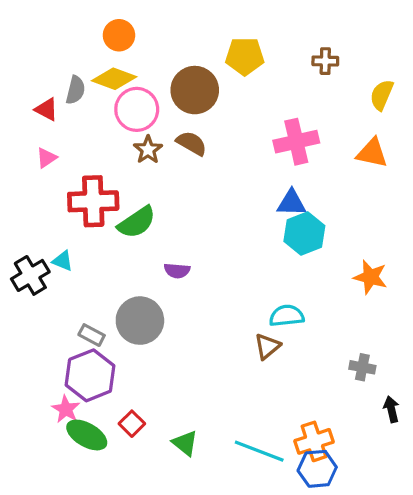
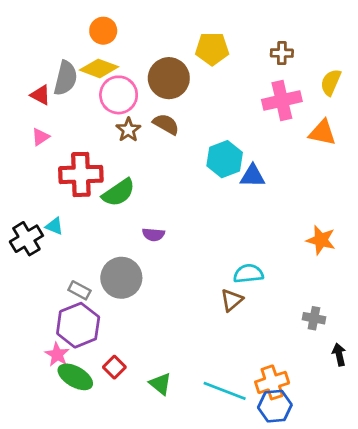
gray semicircle: (75, 90) -> (66, 78), size x1.4
pink cross: (296, 142) -> (282, 100), moved
cyan hexagon: (304, 234) -> (225, 159), moved

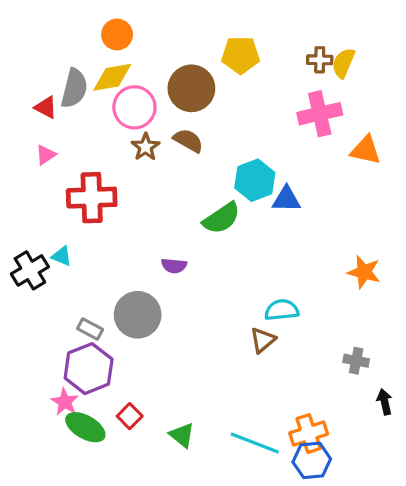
yellow diamond: (99, 68) -> (112, 77), turned -30
yellow semicircle: (331, 82) -> (343, 63), moved
green semicircle: (119, 193) -> (222, 218), moved

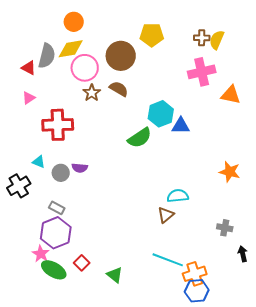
purple semicircle: (174, 266) -> (80, 168), moved
black cross: (30, 270) -> (19, 186), moved
gray circle: (138, 315) -> (61, 173), moved, size x0.6
cyan line: (255, 443) -> (168, 260), moved

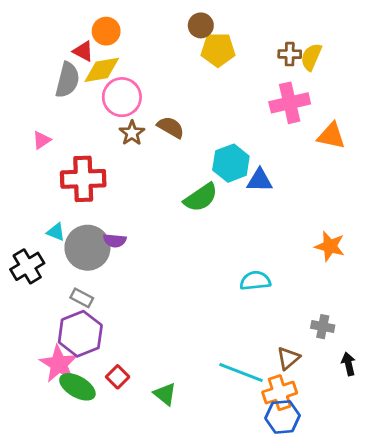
brown circle: (121, 56) -> (201, 25), moved, size x0.6
red triangle: (29, 68) -> (83, 51), moved
gray circle: (61, 173) -> (87, 248), size x1.8
brown triangle: (166, 215) -> (288, 358), moved
pink star: (41, 254) -> (59, 364), size x1.5

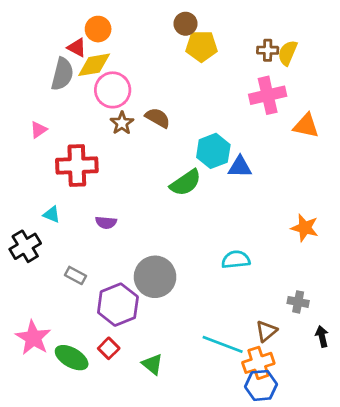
gray circle: (87, 248) -> (155, 277), moved
purple hexagon: (80, 334) -> (118, 305), moved
pink star: (59, 364) -> (33, 338), moved

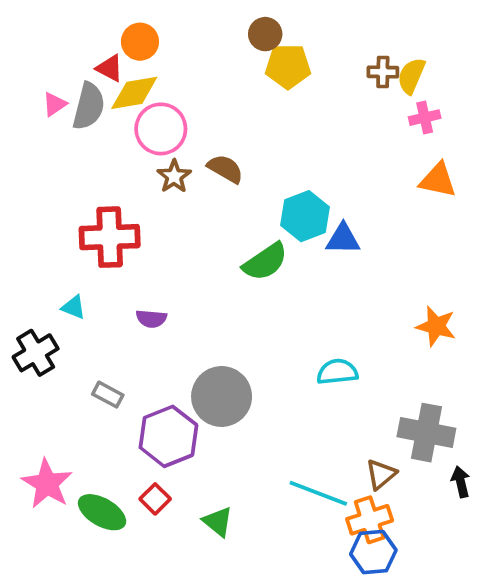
pink cross: (268, 95) -> (425, 118), moved, size x0.6
pink triangle: (38, 130) -> (55, 104), moved
gray cross: (298, 302) -> (426, 433), size x1.8

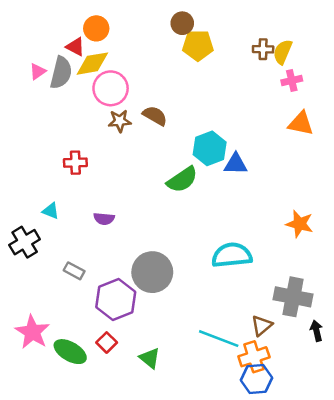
brown star: (174, 176) -> (120, 121), turned 30
red cross: (110, 237) -> (75, 163), size x0.6
cyan semicircle: (337, 372) -> (232, 255), size x1.4

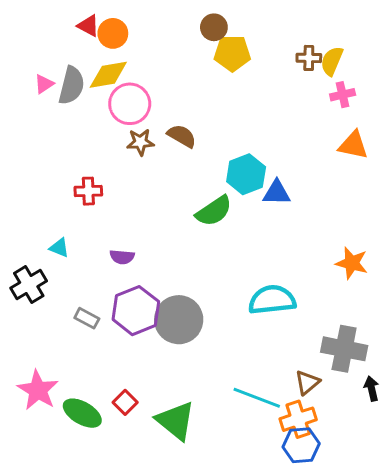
red triangle: (75, 47) -> (88, 26), moved
purple hexagon: (116, 299) -> (136, 311), moved
green triangle: (150, 358) -> (176, 421), size x1.6

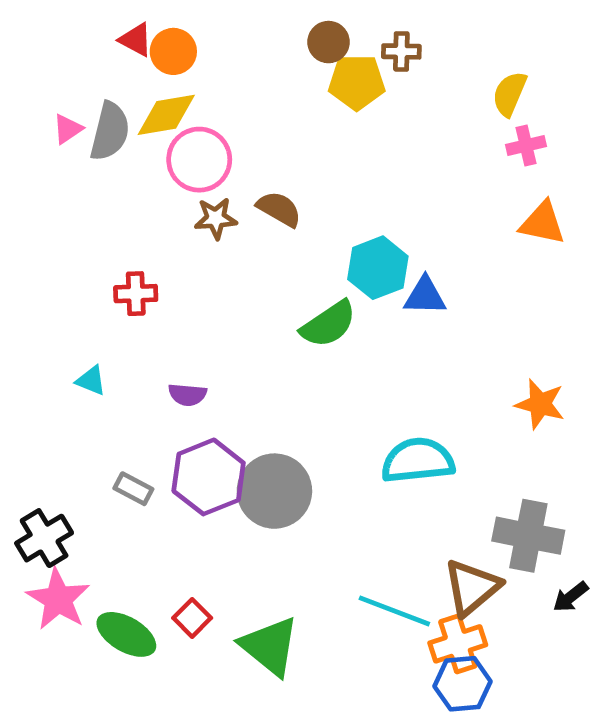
brown cross: (309, 58) -> (401, 51), moved
black cross: (29, 284) -> (44, 538), moved
brown triangle: (307, 382) -> (472, 587), size x1.5
black arrow: (372, 389) -> (571, 597), turned -115

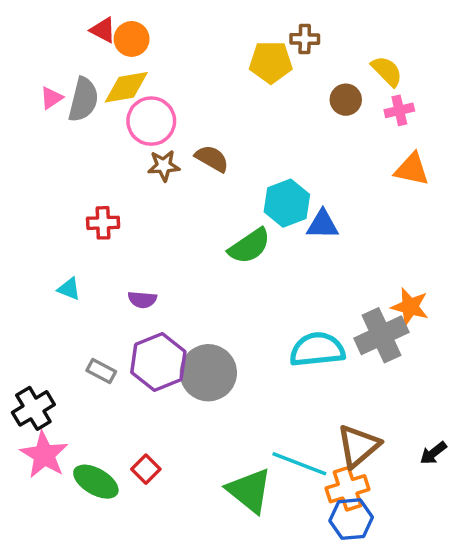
brown circle: (329, 42) -> (346, 100), moved
yellow semicircle: (510, 94) -> (387, 71), turned 112
gray cross: (528, 536) -> (381, 335), moved, turned -36
green triangle: (270, 646) -> (249, 491), moved

